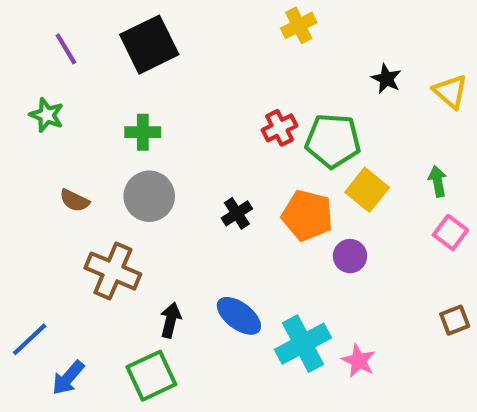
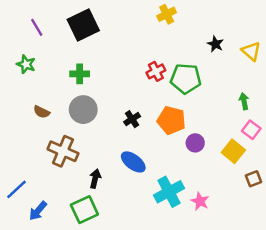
yellow square: (367, 190) -> (233, 151), moved
blue ellipse: (239, 316) -> (133, 162), moved

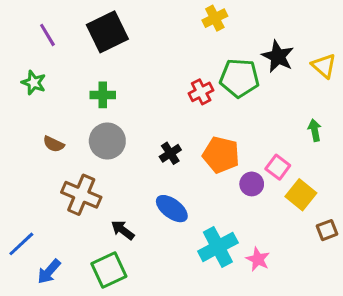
black star: (215, 44) -> (278, 56), size x1.5
green pentagon: (186, 79) -> (239, 78), moved
pink square: (251, 130) -> (278, 167), moved
black arrow: (95, 179) -> (123, 230), turned -66

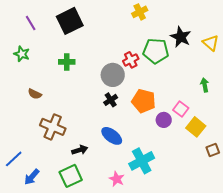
gray circle: (107, 141) -> (113, 75), moved
black arrow: (123, 230) -> (80, 150), turned 126
pink star: (258, 259) -> (117, 179), moved

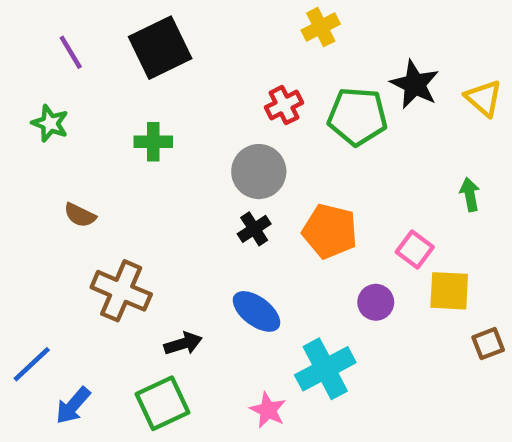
red cross: (131, 60) -> (284, 105), moved
purple circle: (164, 120) -> (376, 302), moved
yellow square: (196, 127) -> (449, 291), turned -36

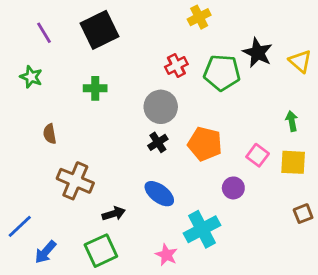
brown semicircle: (80, 215) -> (50, 134), turned 54
yellow square: (449, 291) -> (293, 162), moved

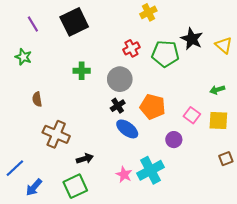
green cross: (95, 88) -> (82, 71), moved
green arrow: (292, 121) -> (217, 90), turned -96
blue ellipse: (159, 194) -> (127, 129), moved
pink star: (166, 255) -> (124, 175), moved

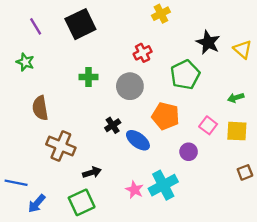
green pentagon: (165, 54) -> (185, 75), moved, turned -30
brown semicircle: (37, 99) -> (40, 108), size x1.5
black cross: (118, 106) -> (113, 125), moved
blue line: (15, 168) -> (16, 183), turned 54

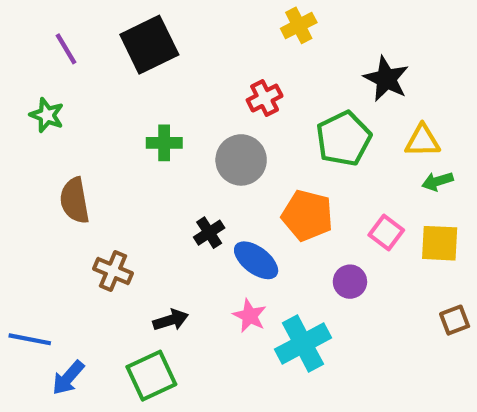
yellow triangle: (243, 49) -> (423, 141), moved, turned -42
brown cross: (61, 146) -> (113, 271), size x0.7
pink star: (134, 190) -> (250, 316), moved

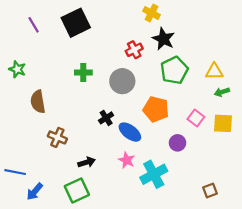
yellow cross: (299, 25) -> (152, 13), turned -35
black star: (386, 79) -> (163, 39), moved
green star: (47, 115) -> (17, 69), moved
brown square: (455, 320) -> (210, 190), moved

